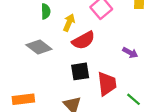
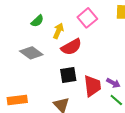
green semicircle: (46, 11) -> (37, 21), turned 48
purple arrow: (130, 53) -> (113, 83), moved

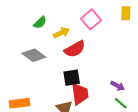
yellow arrow: (58, 31) -> (61, 33), turned 42
red trapezoid: (92, 86) -> (80, 94), moved

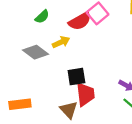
yellow arrow: (61, 33) -> (61, 42), moved
red semicircle: (75, 49) -> (80, 21), moved

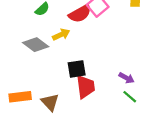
brown triangle: (69, 110) -> (50, 102), moved

